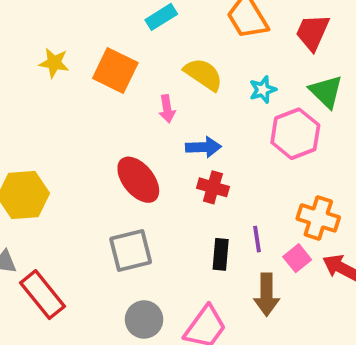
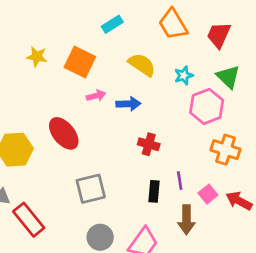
pink arrow: (167, 109) -> (96, 96), moved, turned -96
blue arrow: (203, 147) -> (128, 104), moved
red ellipse: (138, 180) -> (64, 133), moved
orange cross: (318, 218) -> (225, 150), moved

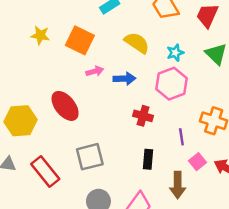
pink hexagon: (207, 106) -> (171, 84), moved
purple line: (180, 181) -> (181, 137), moved
red rectangle: (29, 220) -> (45, 172), moved

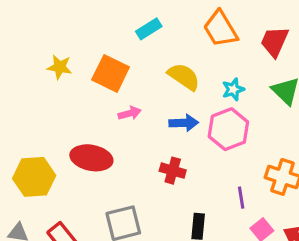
blue arrow: (124, 79) -> (184, 123), moved
red ellipse: (65, 106) -> (91, 158), turned -40
red cross: (143, 116) -> (173, 171), moved

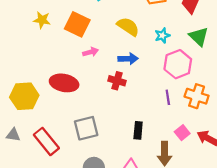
pink hexagon: (228, 129) -> (178, 64), moved
red cross: (173, 171) -> (117, 81), moved
purple line: (241, 198) -> (168, 97), moved

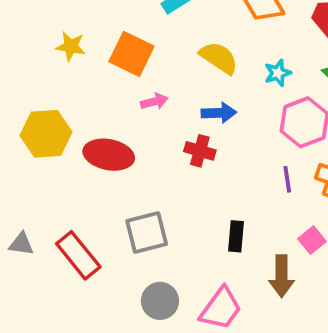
yellow hexagon: (24, 96) -> (46, 134), moved

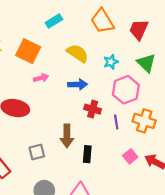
red cross: (200, 151) -> (93, 109), moved
gray square: (147, 233) -> (37, 152), size x0.7
brown arrow: (282, 276) -> (67, 136), moved

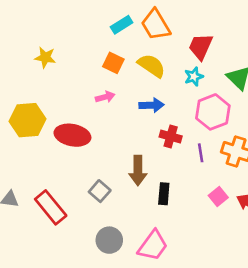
orange trapezoid: (102, 21) -> (156, 25), moved
red trapezoid: (139, 30) -> (201, 47), moved
orange square: (28, 51) -> (113, 63), moved, size x0.7
gray square: (37, 152) -> (100, 191), turned -35

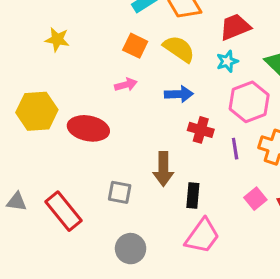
red trapezoid: (201, 47) -> (235, 27), turned 44
gray square: (100, 191) -> (120, 192), turned -30
pink trapezoid: (153, 246) -> (202, 236), moved

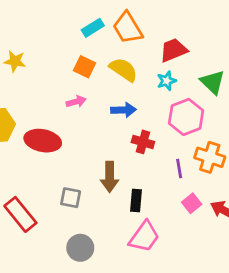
purple line: (235, 149) -> (179, 168), moved

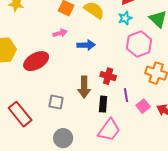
blue arrow: (123, 110) -> (86, 45), moved
red ellipse: (43, 141) -> (36, 61), turned -40
red cross: (143, 142) -> (108, 76), moved
purple line: (179, 168) -> (126, 95), moved

